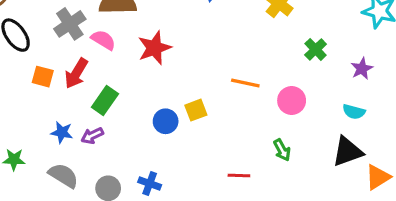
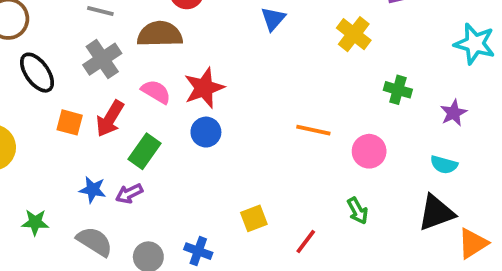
pink semicircle: (103, 40) -> (156, 92), moved
green cross: (316, 49) -> (398, 90), turned -30
yellow square: (196, 110) -> (254, 218), moved
blue circle: (166, 121) -> (206, 132), moved
red line: (239, 176) -> (306, 241), turned -55

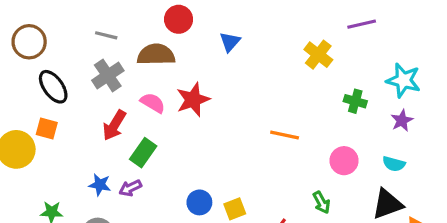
blue triangle: (273, 19) -> (230, 42), moved
cyan star: (475, 44) -> (403, 80), moved
orange square: (70, 122) -> (47, 129), moved
blue circle: (206, 132) -> (199, 202), moved
pink circle: (369, 151) -> (344, 161), moved

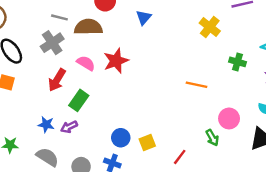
gray line: (106, 35) -> (59, 17), moved
orange line: (285, 135) -> (197, 85), moved
pink circle: (344, 161) -> (229, 118), moved

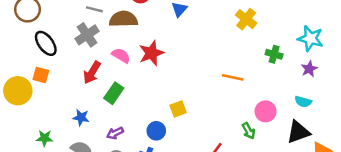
purple arrow: (69, 127) -> (115, 133), moved
yellow square: (147, 143) -> (178, 109), moved

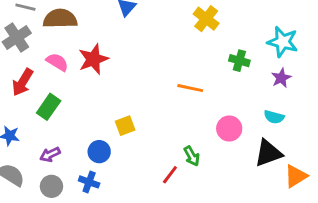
green arrow: (249, 131) -> (192, 156), moved

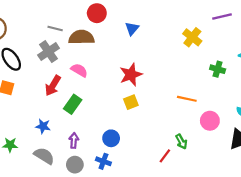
red star: (93, 59) -> (131, 75), moved
orange line: (190, 88) -> (187, 99), moved
yellow square: (125, 126) -> (131, 102), moved
purple arrow: (50, 155) -> (74, 140), turned 120

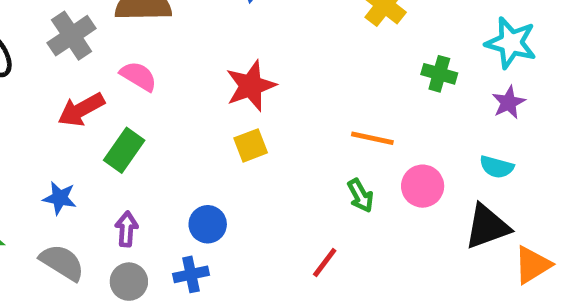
red arrow: (53, 86) -> (81, 110), turned 30
green arrow: (181, 142) -> (361, 196), moved
blue cross: (103, 161) -> (191, 274), turned -32

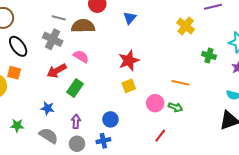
gray cross: (72, 36) -> (53, 39), turned -30
pink circle: (423, 186) -> (155, 103), moved
green arrow: (361, 196) -> (175, 107), turned -40

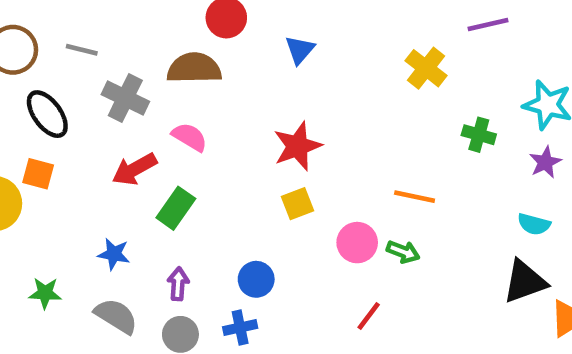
gray line: (59, 18) -> (82, 50), moved

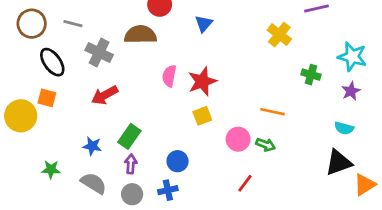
pink semicircle: (190, 137) -> (169, 76), moved, turned -110
green rectangle: (176, 208) -> (129, 136), moved

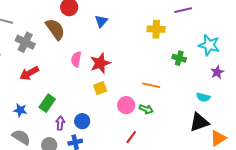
brown semicircle: (140, 35) -> (55, 29), turned 55
yellow cross: (279, 35) -> (156, 29), turned -36
purple star: (351, 91) -> (217, 72), moved
purple arrow: (131, 164) -> (60, 123), moved

